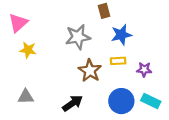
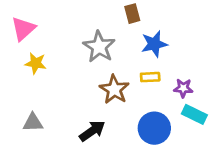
gray star: (78, 37) -> (99, 47), turned -30
cyan rectangle: (151, 101) -> (194, 114), moved

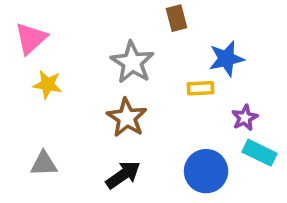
blue star: (154, 44) -> (226, 59), moved
yellow rectangle: (150, 77) -> (200, 88), moved
purple star: (183, 88) -> (245, 118), turned -30
brown star: (114, 89) -> (127, 118), moved

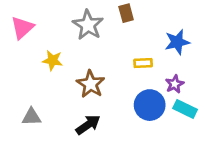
blue star: (226, 59) -> (177, 42), moved
gray star: (132, 62) -> (88, 25), moved
yellow star: (48, 84) -> (53, 60), moved
blue circle: (206, 171) -> (150, 105), moved

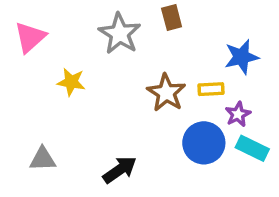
yellow rectangle: (143, 63) -> (211, 89), moved
brown star: (91, 84) -> (166, 93), moved

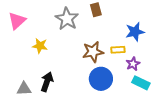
brown star: (166, 93) -> (93, 52), turned 30
blue circle: (204, 143) -> (101, 79), moved
black arrow: (120, 170) -> (47, 82), moved, turned -36

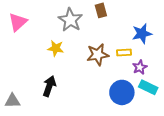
yellow star: (40, 46) -> (56, 48), moved
blue circle: (101, 79) -> (122, 92), moved
gray triangle: (24, 89) -> (13, 101), moved

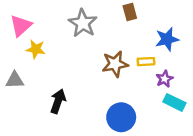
brown rectangle: (101, 10) -> (130, 12), moved
yellow star: (56, 48) -> (36, 49), moved
blue circle: (122, 92) -> (121, 117), moved
gray triangle: (13, 101) -> (15, 80), moved

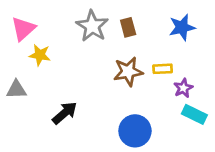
brown rectangle: (130, 12) -> (128, 27), moved
blue star: (167, 39) -> (182, 27), moved
black arrow: (58, 101) -> (65, 113), turned 30

